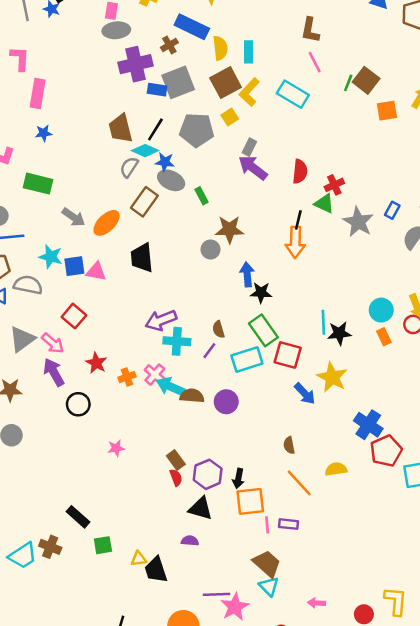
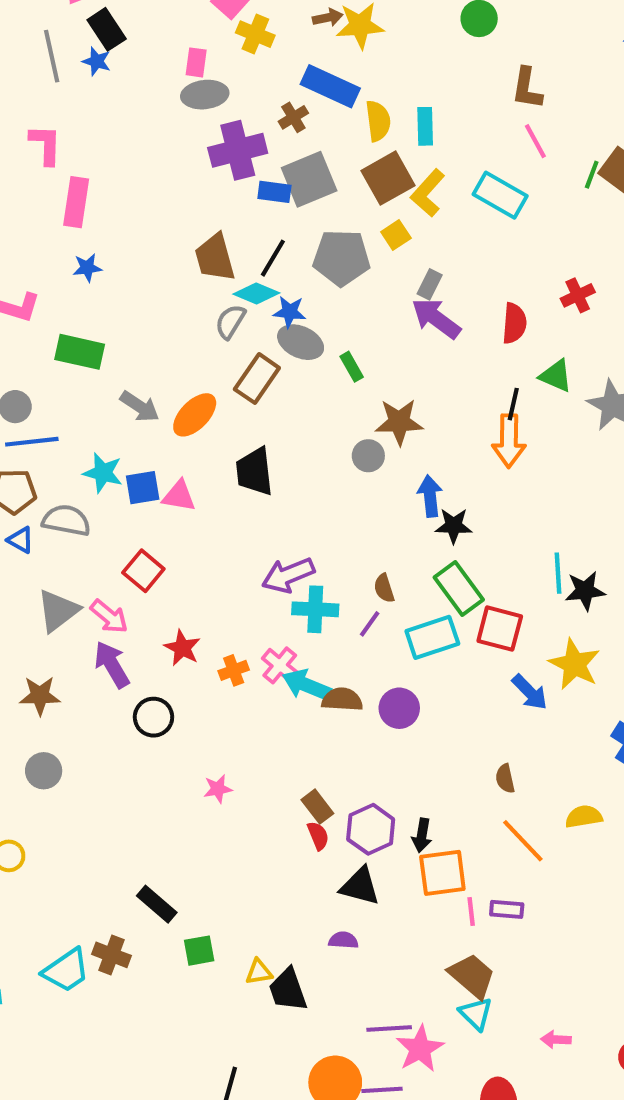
red cross: (334, 185) -> (578, 295), moved

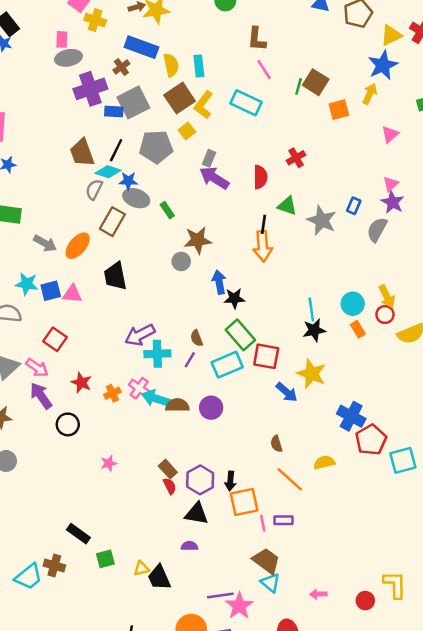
cyan line: (558, 573) -> (311, 310), moved

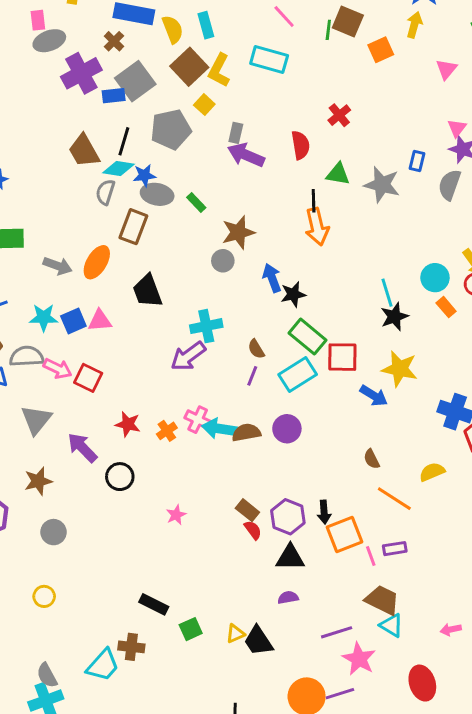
cyan cross: (157, 354) -> (206, 326), moved
pink arrow: (37, 368) -> (58, 369), moved
purple line: (220, 596) -> (337, 632), moved

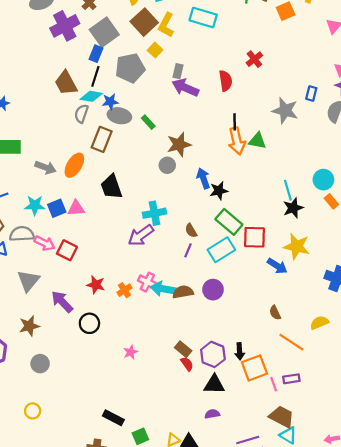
blue rectangle: (114, 96) -> (96, 54), moved, turned -63
green triangle: (338, 174) -> (257, 141), moved

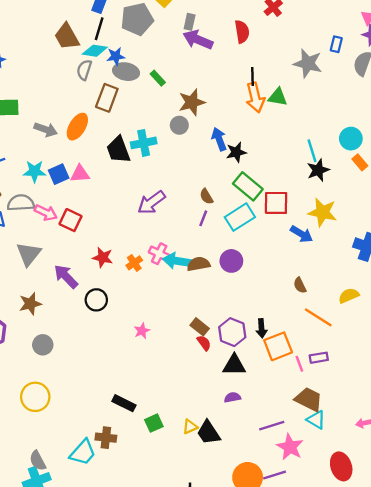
cyan cross: (154, 213) -> (144, 143), moved
yellow circle: (33, 411) -> (35, 397), size x1.6

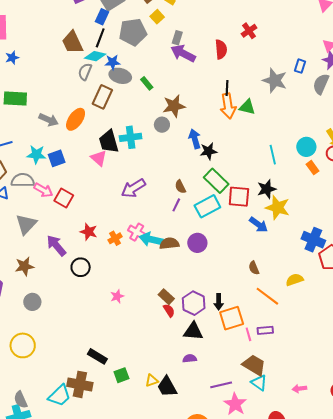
black star: (318, 170) -> (267, 189), moved
pink triangle: (80, 174) -> (99, 158), moved, turned 42
brown cross: (106, 438) -> (80, 384), size x1.4

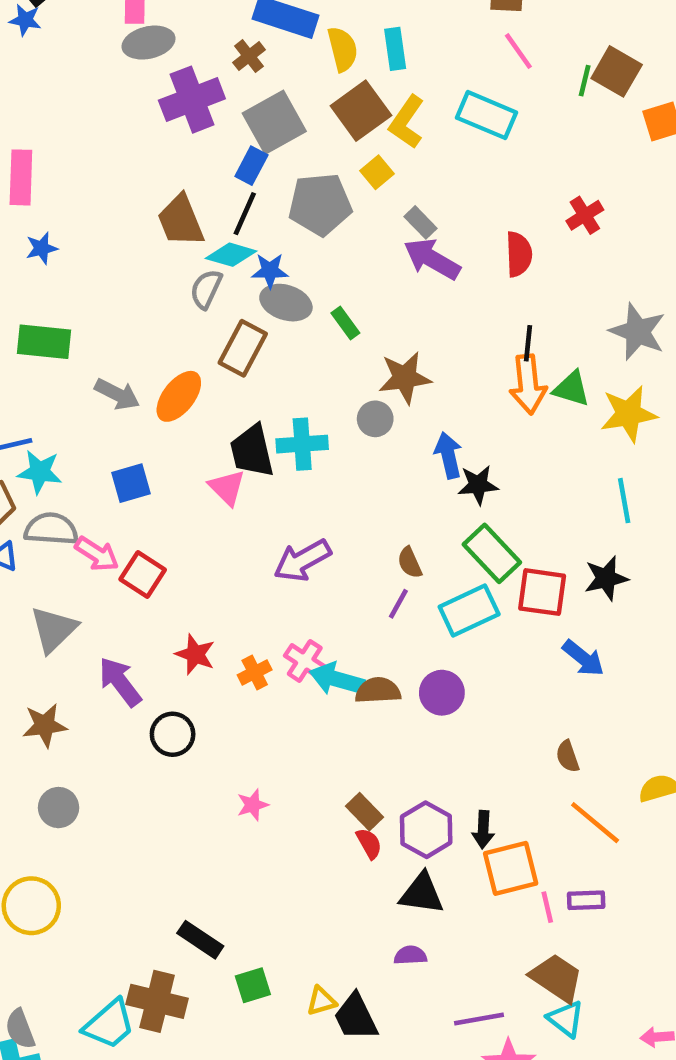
gray rectangle: (177, 38) -> (420, 222), turned -64
cyan star: (36, 154) -> (40, 472), moved
yellow star: (278, 207) -> (629, 414), moved, turned -30

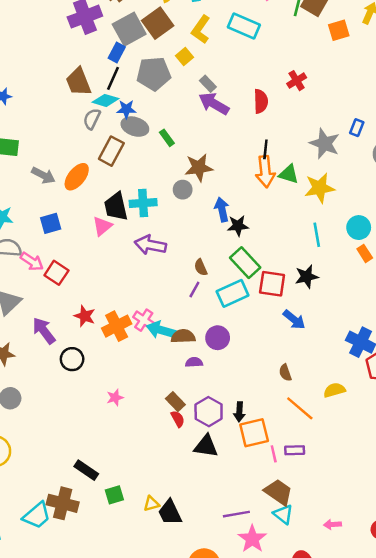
brown square: (361, 111) -> (158, 23), moved
pink triangle: (227, 488) -> (102, 226), turned 35
purple arrow: (302, 561) -> (150, 245), moved, turned 40
orange cross: (255, 672) -> (117, 326), size x1.6
purple semicircle: (410, 955) -> (194, 362), moved

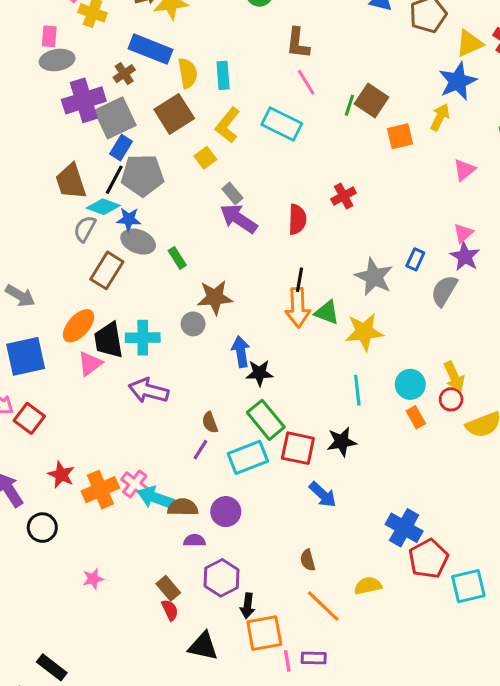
gray square: (129, 29) -> (115, 118), moved
gray pentagon: (154, 74) -> (142, 175), moved
orange ellipse: (77, 177) -> (79, 326), moved
blue square: (51, 223) -> (26, 356), size x1.5
purple hexagon: (209, 412) -> (222, 578), moved

